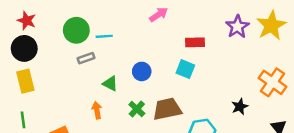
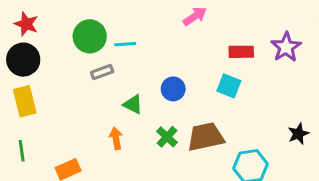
purple star: (237, 27) -> (286, 47), moved

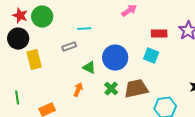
green circle: (90, 36) -> (42, 17), moved
blue circle: (173, 89) -> (115, 58), size x1.6
yellow rectangle: (25, 101) -> (34, 60), moved
orange arrow: (116, 138) -> (78, 90), turned 32

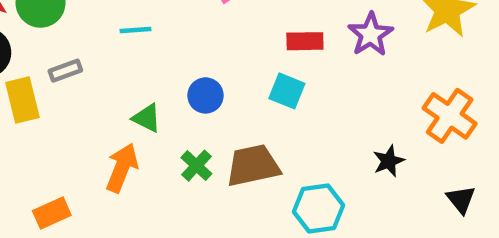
gray rectangle: (69, 47) -> (65, 71), moved
blue circle: (115, 58) -> (206, 95), size x0.6
orange arrow: (78, 90) -> (122, 168), size x1.5

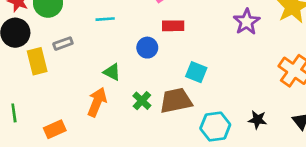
red rectangle: (305, 41) -> (173, 26), moved
cyan square: (287, 91) -> (196, 72), moved
blue circle: (206, 95) -> (147, 48), moved
black star: (389, 161) -> (257, 120), moved, turned 30

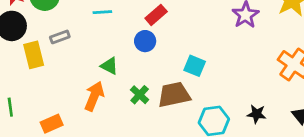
red rectangle: (173, 26) -> (156, 15), moved, turned -40

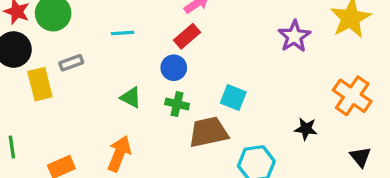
green cross: (140, 95) -> (177, 104), moved, turned -30
orange arrow: (94, 96) -> (119, 154), moved
black star: (257, 114) -> (306, 129), moved

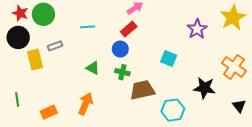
cyan square: (233, 97) -> (169, 58), moved
black star: (306, 129) -> (204, 88), size x1.5

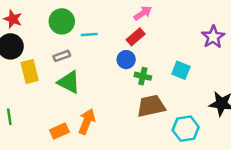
green circle: (43, 14) -> (62, 21), moved
gray rectangle: (55, 46) -> (62, 56), moved
green triangle: (93, 68) -> (69, 82), moved, size x1.5
green cross: (122, 72) -> (143, 76), moved
orange rectangle: (49, 112) -> (59, 131), moved

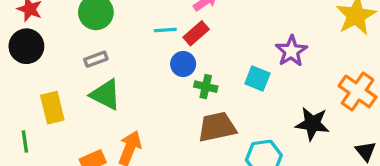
cyan line: (89, 34) -> (165, 30), moved
purple star: (213, 37) -> (291, 51), moved
yellow rectangle: (30, 71) -> (52, 108), moved

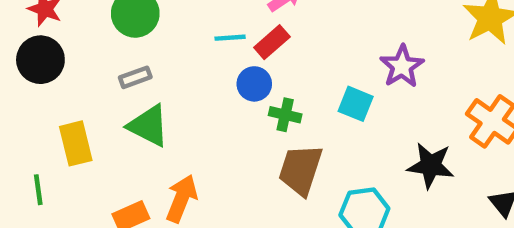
brown trapezoid: (217, 127) -> (301, 170), turned -60

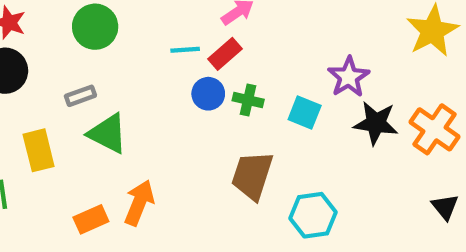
gray rectangle: (135, 77) -> (80, 96), moved
green cross: (285, 115) -> (248, 100), moved
black star: (431, 165) -> (376, 123), moved

